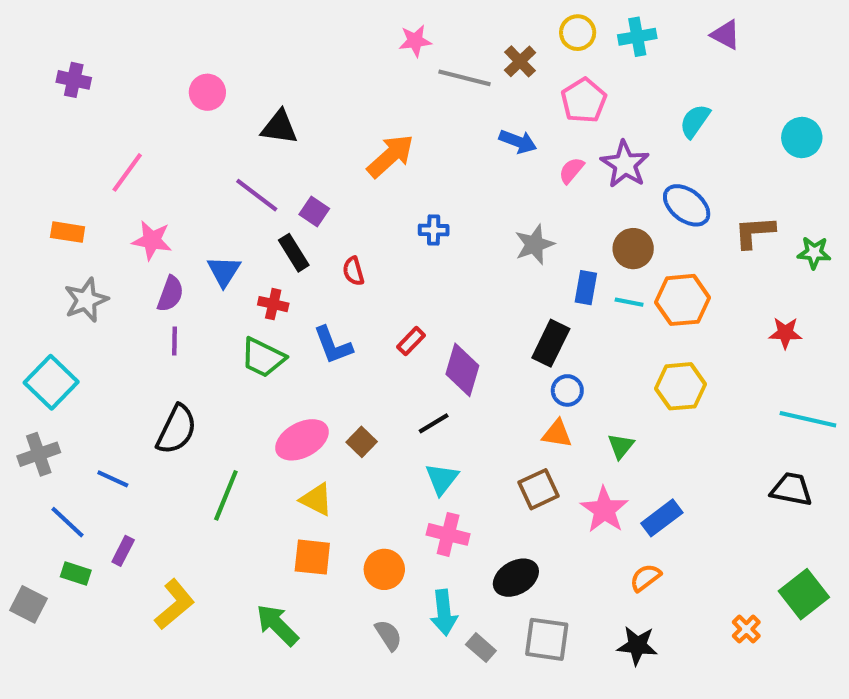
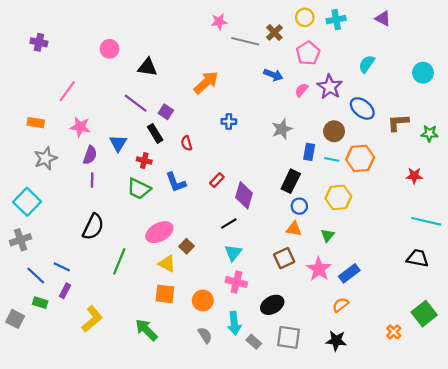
yellow hexagon: (680, 386) -> (338, 197), moved
brown square: (362, 442) -> (187, 246), moved
blue line: (113, 479) -> (62, 267), moved

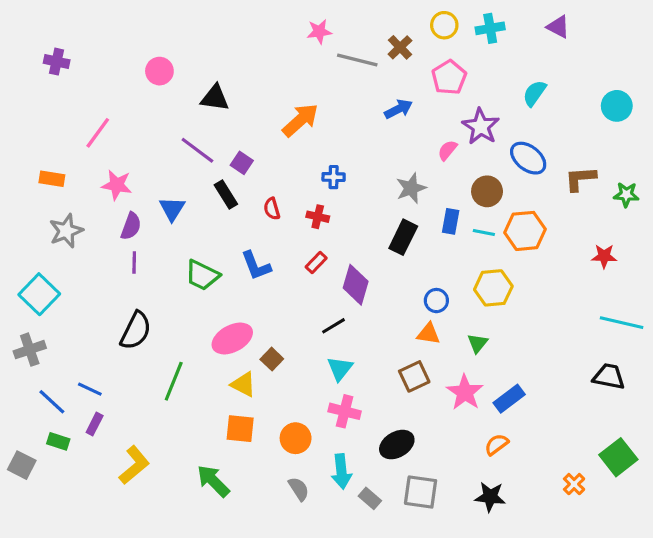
blue arrow: (273, 75) -> (398, 109), turned -48
pink semicircle: (301, 90) -> (447, 150), moved
red cross: (144, 161) -> (318, 217), moved
black rectangle: (291, 181) -> (403, 237), moved

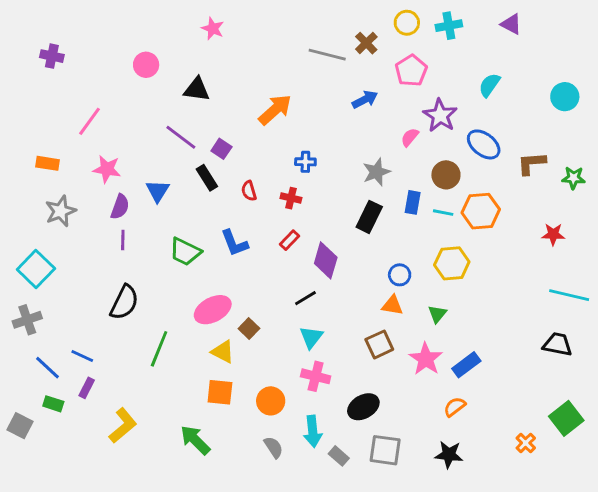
pink star: (319, 32) -> (213, 29), moved, turned 30

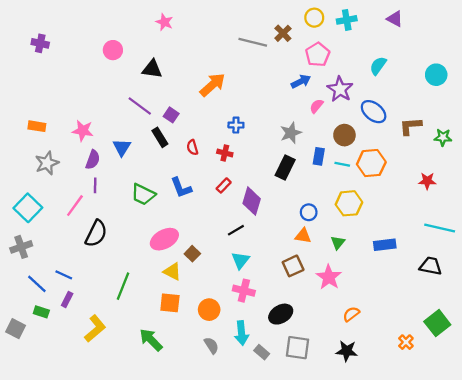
blue arrow: (365, 100) -> (301, 81), moved
pink line: (90, 121) -> (75, 206), moved
green line: (159, 349) -> (123, 286), moved
blue rectangle: (466, 365) -> (385, 245), moved, turned 30

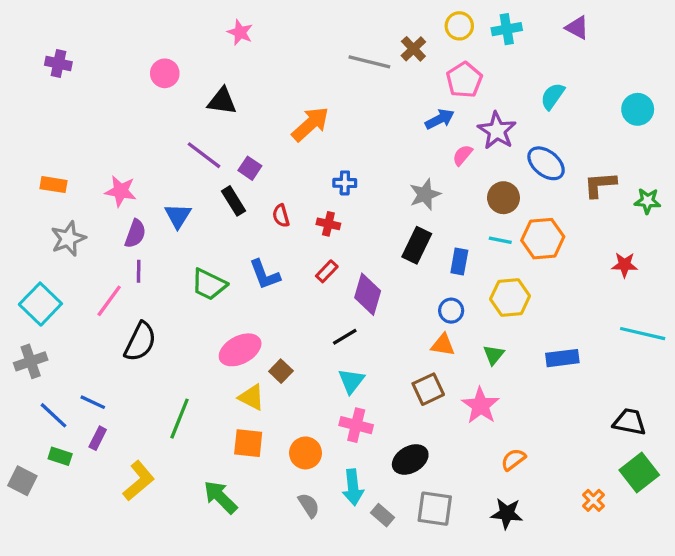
blue rectangle: (319, 156) -> (459, 262), moved
black trapezoid: (431, 266) -> (629, 422), moved

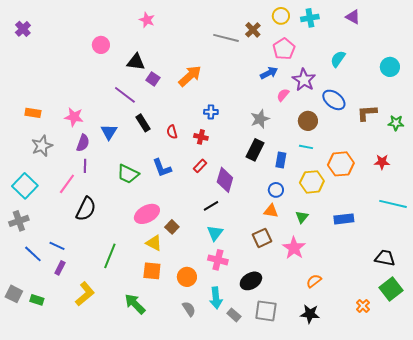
purple cross: (58, 64) -> (23, 29), moved, turned 35
purple square: (250, 168) -> (153, 79), moved
orange hexagon: (543, 239) -> (341, 164), moved
green rectangle: (60, 456) -> (37, 300), moved

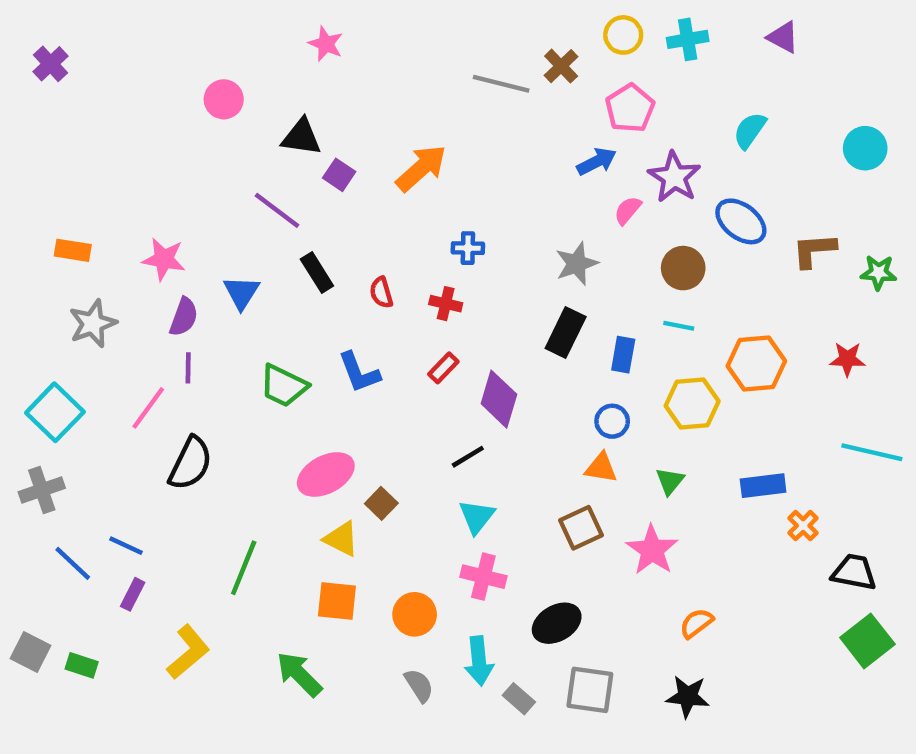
orange cross: (363, 306) -> (803, 526), moved

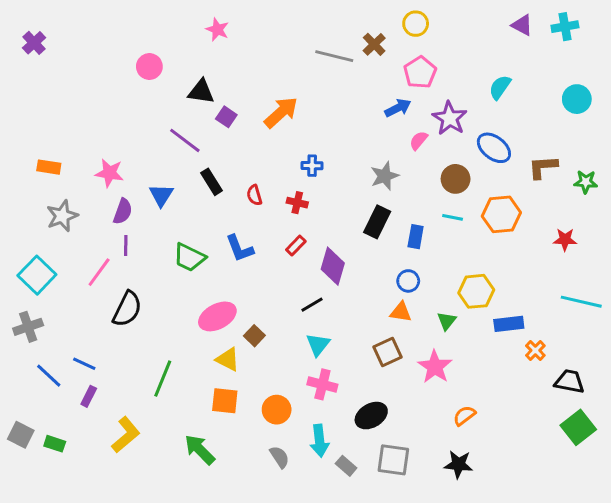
cyan cross: (688, 39) -> (565, 27), moved
orange hexagon: (756, 364) -> (501, 214), moved
yellow hexagon: (692, 403) -> (476, 291), moved

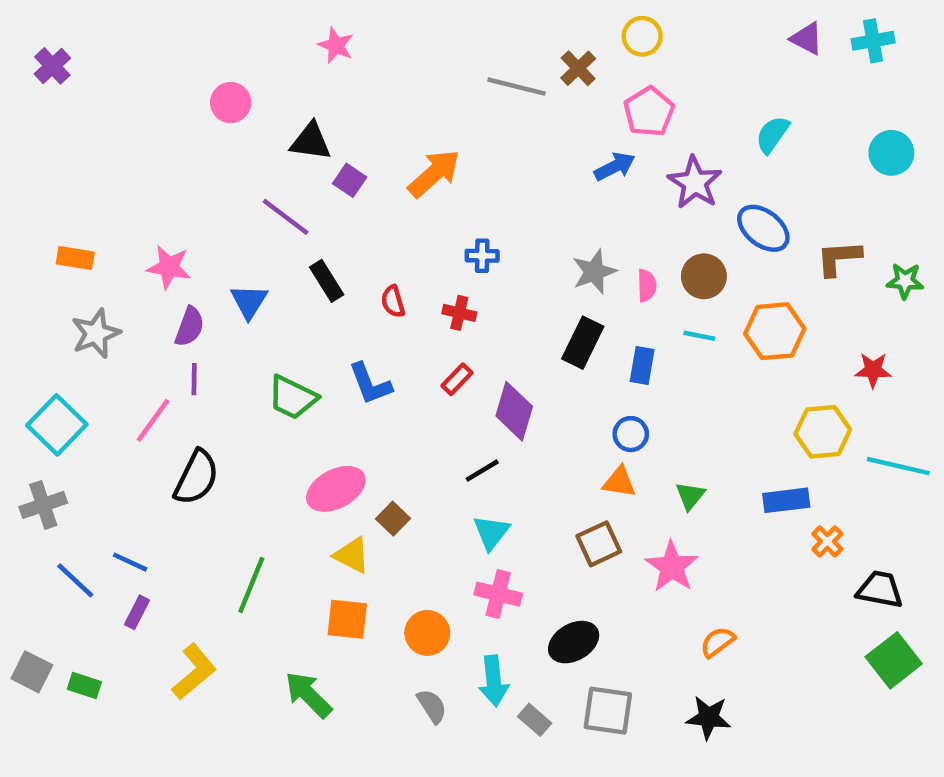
pink semicircle: (419, 140) -> (647, 285), moved, turned 138
yellow hexagon: (476, 291) -> (823, 432), moved

